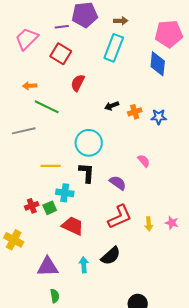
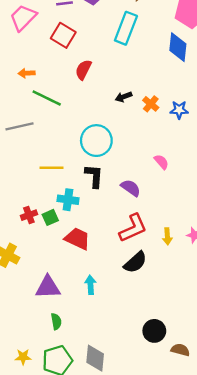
orange cross: (135, 112) -> (151, 104), turned -32
black semicircle: (111, 256) -> (135, 262), moved

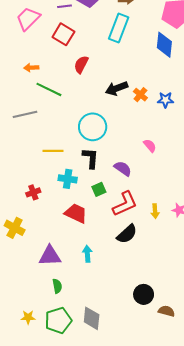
black arrow: (124, 97) -> (117, 88), size x1.5
green square: (50, 217) -> (99, 189), moved

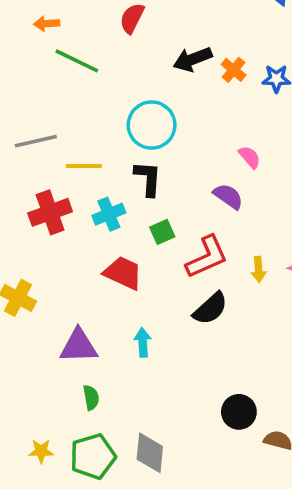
gray line: (25, 114) -> (36, 141), moved
purple semicircle: (123, 168) -> (228, 196), moved
cyan cross: (68, 179) -> (109, 214), turned -30
red cross: (33, 192) -> (50, 212), moved, size x1.6

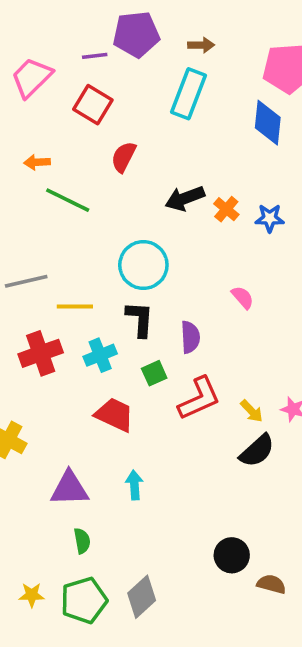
purple semicircle: (228, 196) -> (190, 337), moved, turned 52
yellow arrow: (258, 269) -> (252, 411), turned -40
black semicircle: (210, 309) -> (257, 451), moved
gray diamond: (150, 453) -> (142, 597), turned 42

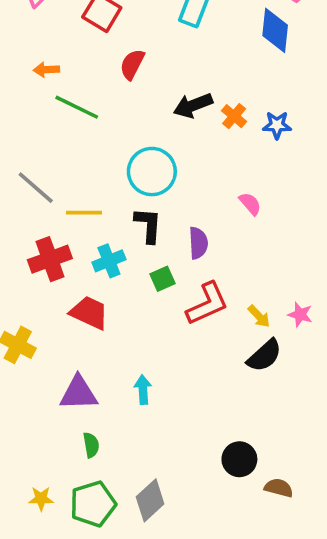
gray line: (26, 281) -> (36, 188), turned 54
red trapezoid: (115, 415) -> (89, 313), moved

